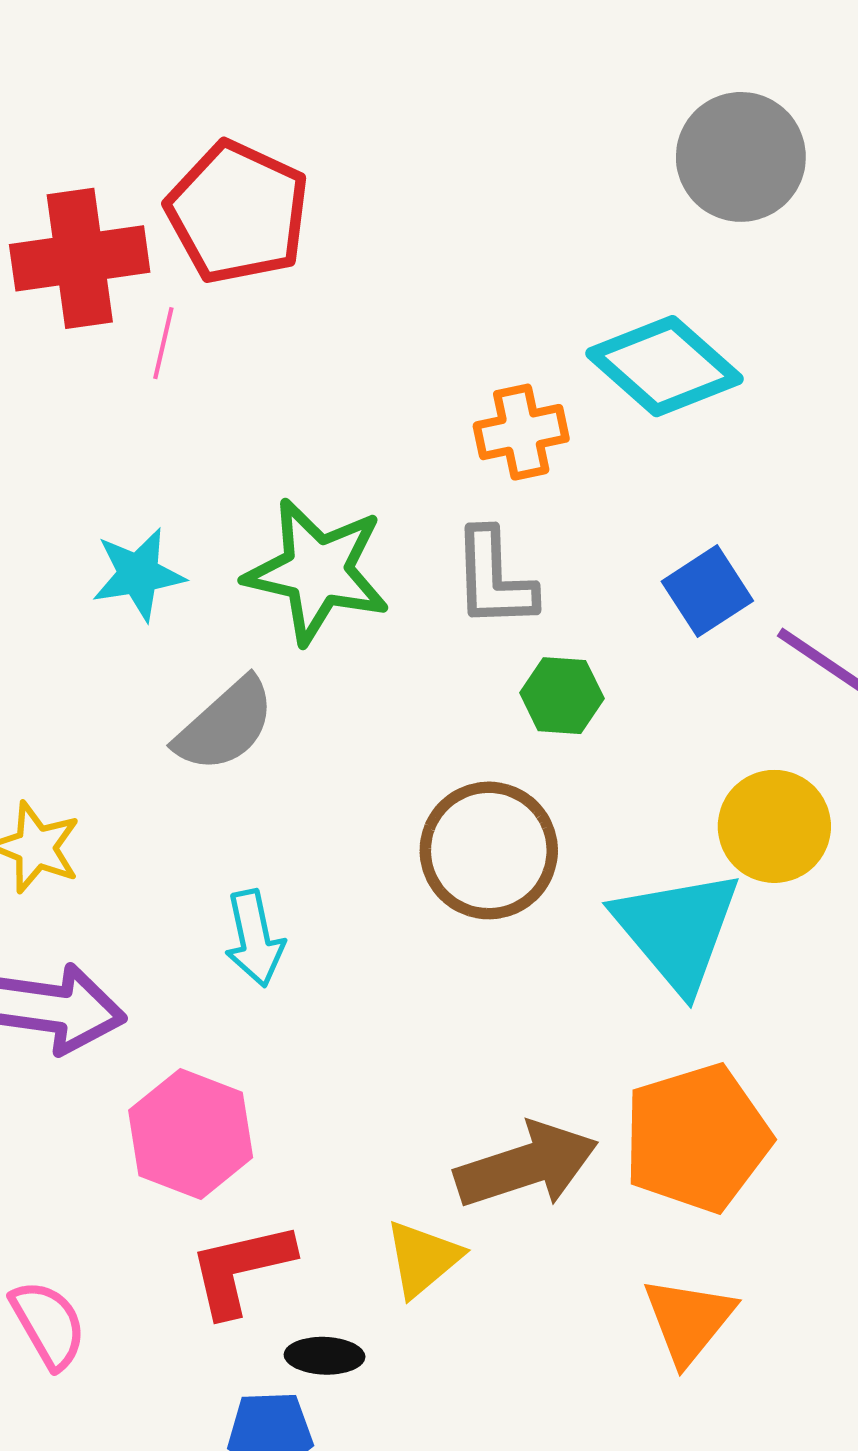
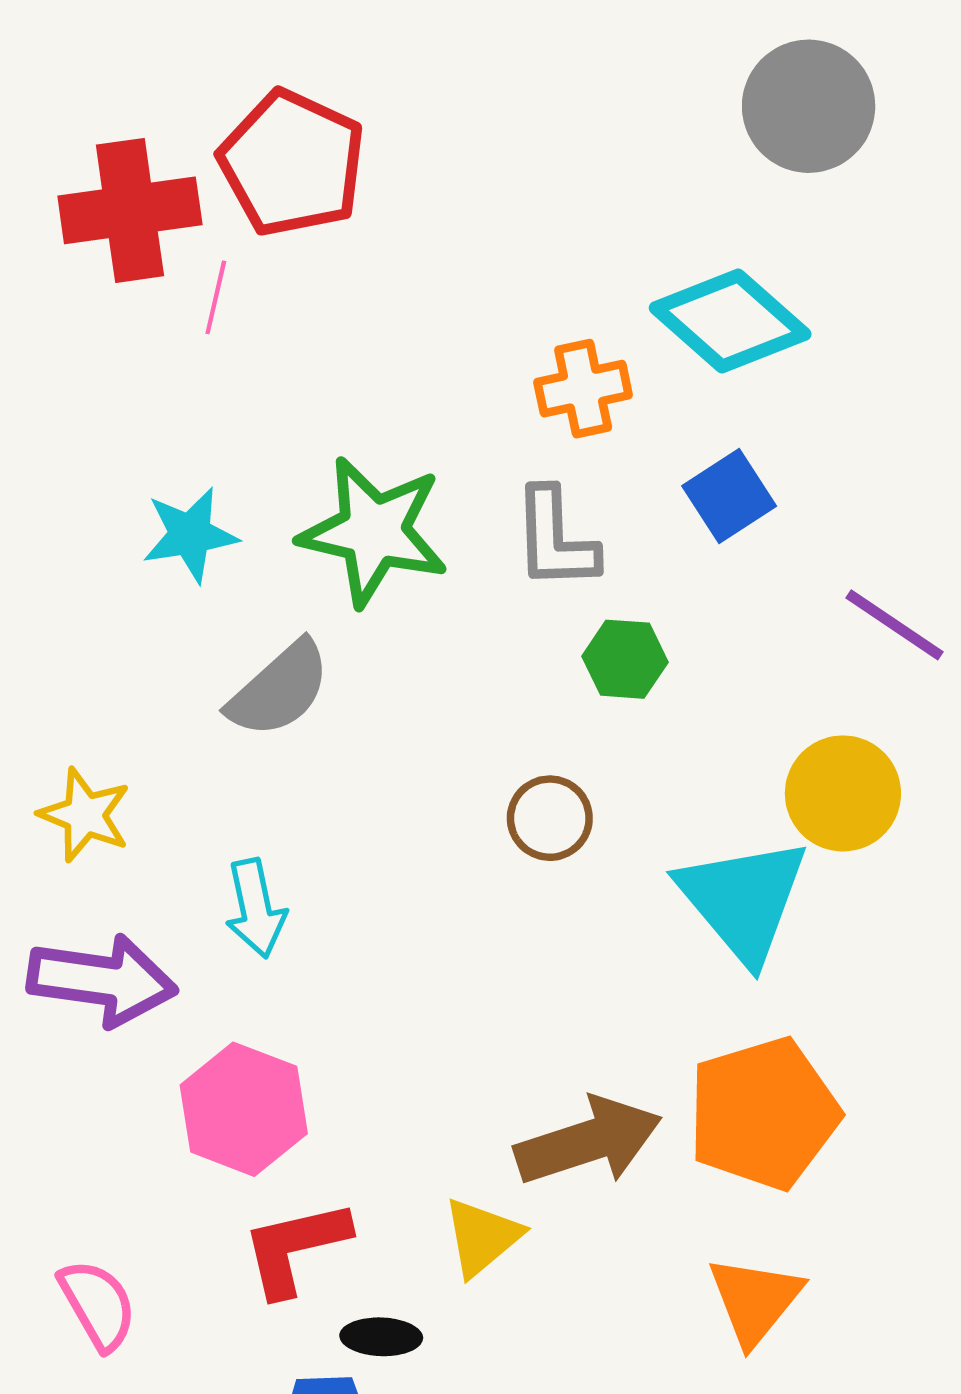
blue square: (707, 591) -> (729, 496), moved
brown circle: (489, 850) -> (550, 818), size x0.6
cyan arrow: (254, 938) -> (256, 908), moved

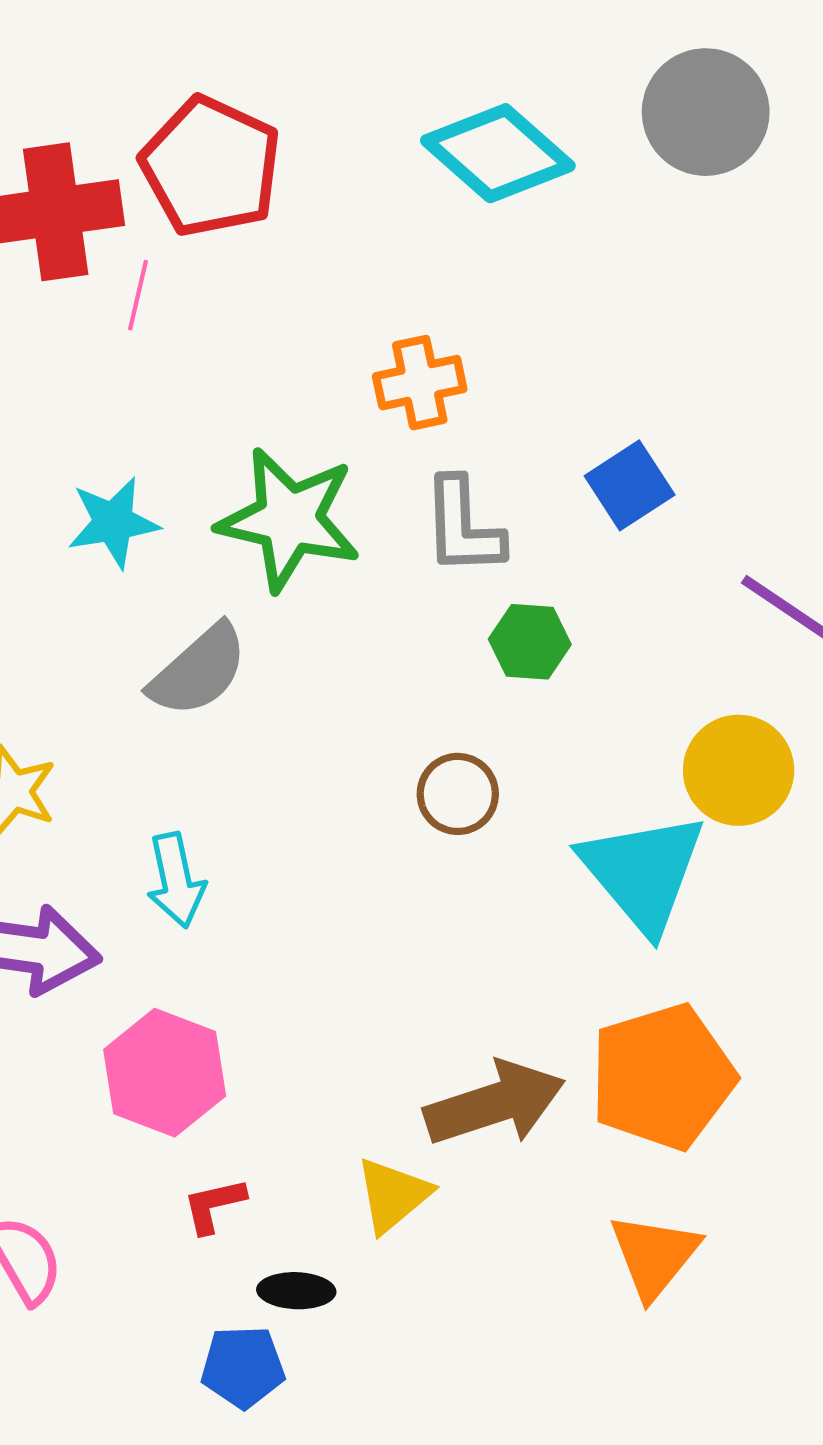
cyan diamond: (730, 321) -> (498, 153), moved
orange cross: (583, 389) -> (420, 383), moved
red L-shape: (295, 1248) -> (214, 1205), size x0.6

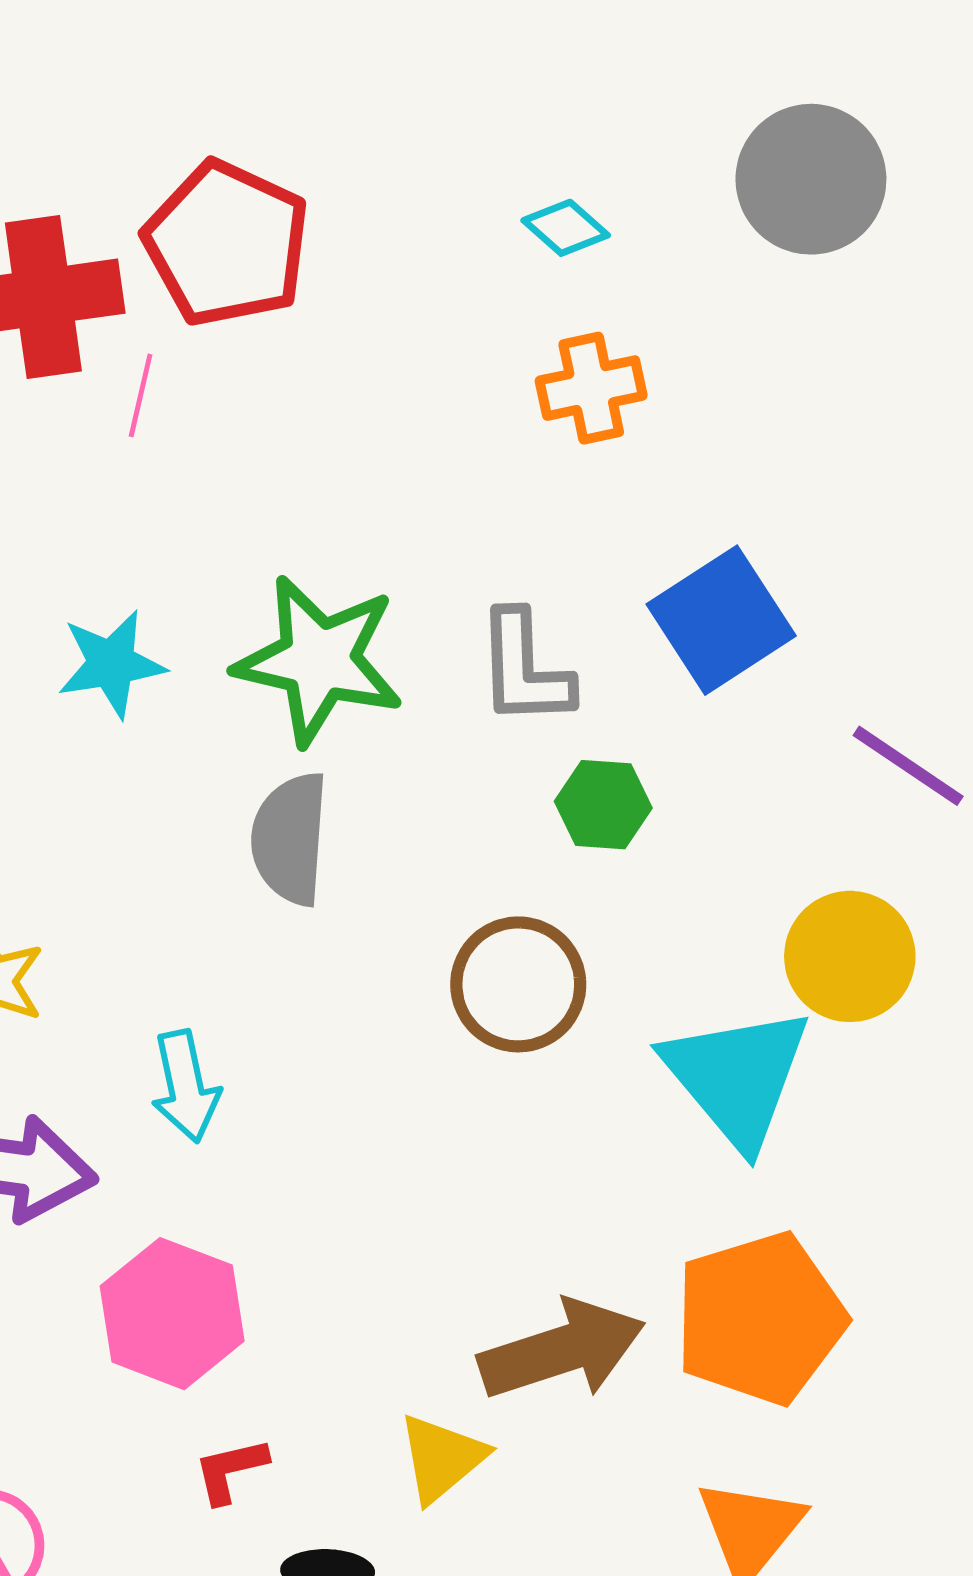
cyan diamond: (498, 153) -> (566, 228), size x0.5
orange cross: (420, 383) -> (591, 388), moved
blue square: (630, 485) -> (721, 620), size x1.4
gray semicircle: (199, 671) -> (290, 839), moved, turned 136
brown circle: (458, 794) -> (518, 984), size x1.4

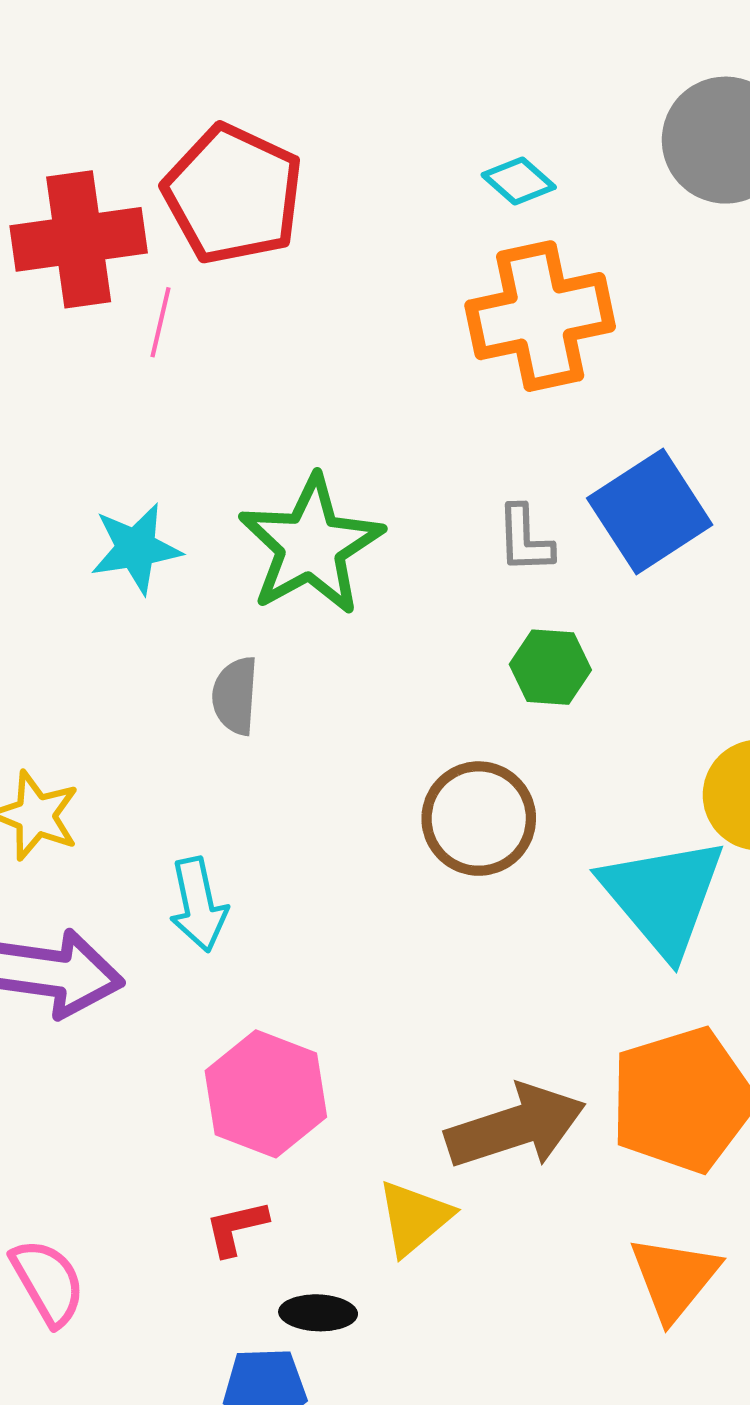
orange cross: (591, 388) -> (540, 316), size x1.6
green star: (319, 660) -> (311, 545), turned 30
gray L-shape: (524, 669) -> (525, 539), moved, size x0.7
gray semicircle: (290, 839) -> (235, 696), moved, size x0.7
pink hexagon: (172, 1314) -> (266, 1094), moved

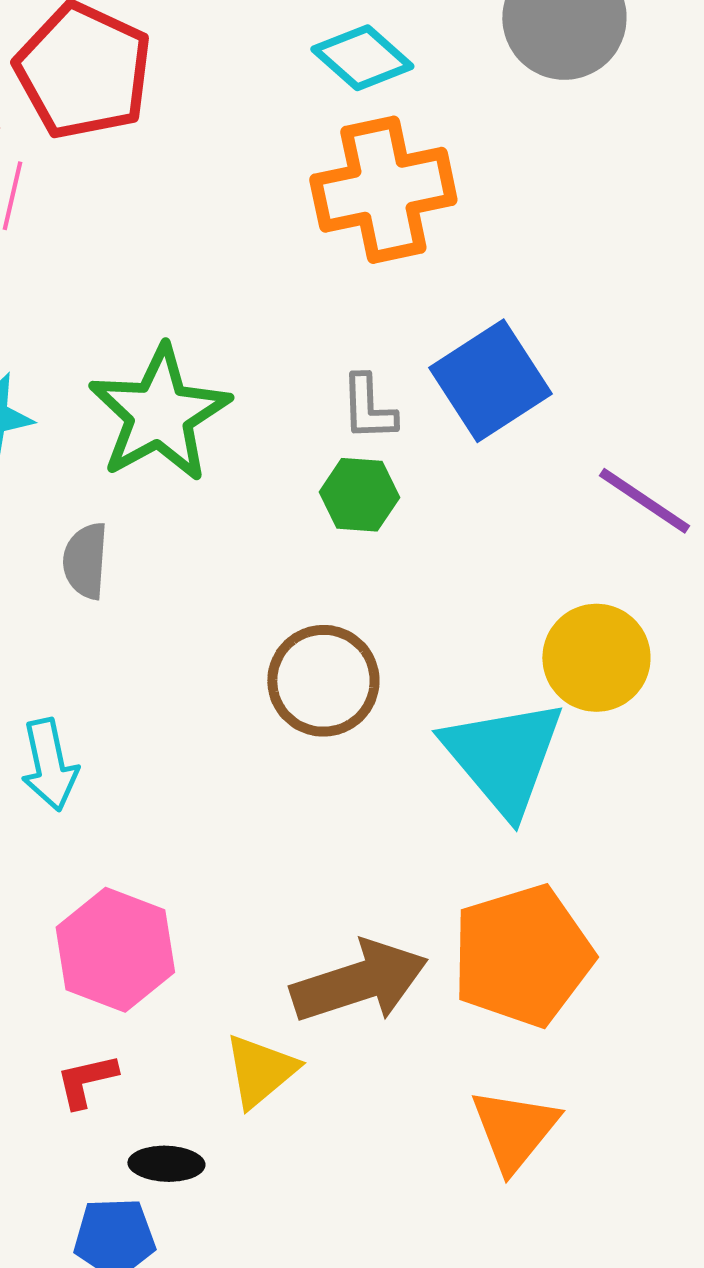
cyan diamond: (519, 181) -> (362, 58), size x1.4
green hexagon: (550, 667) -> (359, 495), moved

